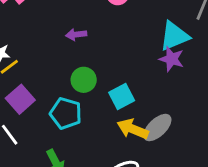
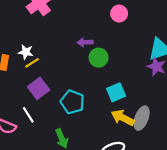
green circle: (84, 80) -> (99, 58), moved
gray ellipse: (157, 128) -> (142, 118), turned -30

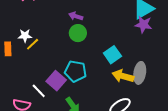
purple arrow: (85, 42) -> (76, 16), turned 32
green circle: (99, 58) -> (78, 33), moved
purple square: (39, 88) -> (56, 81), moved

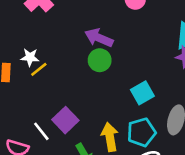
purple arrow: (76, 16) -> (99, 38), size x1.5
cyan pentagon: (75, 71) -> (141, 132), moved, turned -30
yellow arrow: (123, 76) -> (110, 137), moved, turned 60

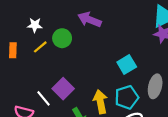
white star: (30, 57) -> (35, 25), moved
green circle: (100, 60) -> (62, 38), moved

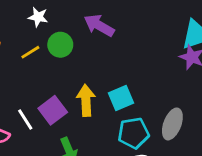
white star: (35, 25) -> (38, 17), moved
cyan square: (127, 64) -> (121, 98), moved
yellow arrow: (100, 102) -> (86, 100), moved

